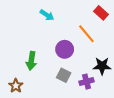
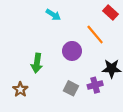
gray square: (64, 75) -> (71, 88), moved

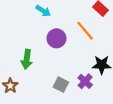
purple circle: (72, 51) -> (56, 38), moved
purple cross: (95, 85) -> (85, 81), turned -32

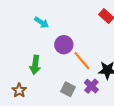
cyan arrow: (43, 11) -> (42, 22), moved
orange line: (85, 31) -> (82, 61), moved

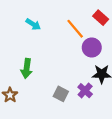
purple circle: (64, 45) -> (92, 48), moved
orange line: (82, 61) -> (75, 29), moved

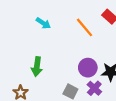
purple circle: (92, 48) -> (88, 68), moved

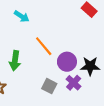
orange line: (85, 27) -> (44, 46), moved

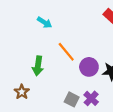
purple cross: (74, 83) -> (91, 98), moved
gray square: (49, 86) -> (72, 99), moved

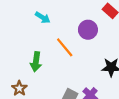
purple circle: (89, 67) -> (88, 30), moved

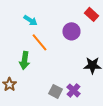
orange line: (65, 47) -> (39, 42), moved

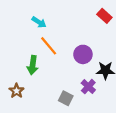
purple circle: (71, 31) -> (83, 54), moved
purple cross: (73, 90) -> (88, 87), moved

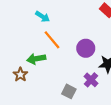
green arrow: (33, 65) -> (36, 59), turned 72
brown star: (17, 91) -> (20, 75), moved

